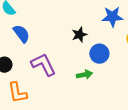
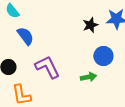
black star: (79, 35) -> (90, 25), moved

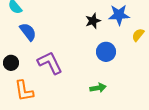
green arrow: (88, 77) -> (98, 88), moved

